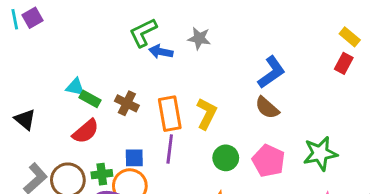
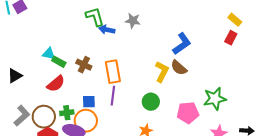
green L-shape: (143, 32) -> (95, 17), turned 100
yellow L-shape: (207, 114) -> (162, 72), moved
black triangle: (25, 120) -> (15, 76), turned 49
pink pentagon: (269, 161) -> (188, 113), moved, turned -30

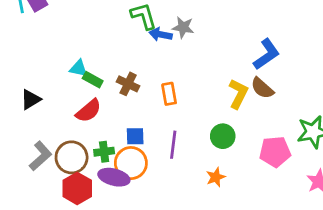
gray star: (133, 21) -> (183, 27), moved
orange rectangle: (113, 72) -> (169, 94), size x0.7
purple line: (113, 96) -> (173, 145), moved

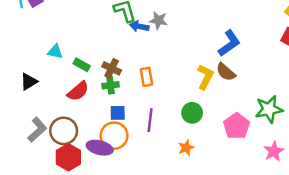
cyan triangle: (79, 68) -> (55, 52), moved
green cross: (104, 152) -> (110, 85), moved
pink pentagon: (275, 152) -> (237, 126), turned -30

